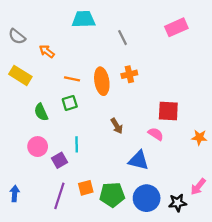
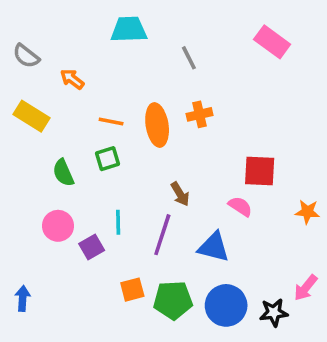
pink rectangle: (176, 27) -> (272, 42), turned 60
purple line: (59, 196) -> (162, 235), moved

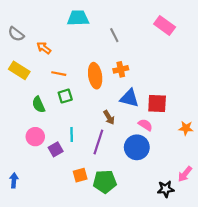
orange line: (111, 121) -> (59, 74), moved
blue triangle: (214, 247) -> (129, 98), moved
blue circle: (226, 305) -> (137, 147), moved

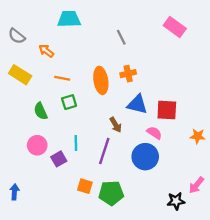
cyan trapezoid: (78, 18) -> (69, 19), moved
orange square: (80, 175) -> (85, 186), turned 32

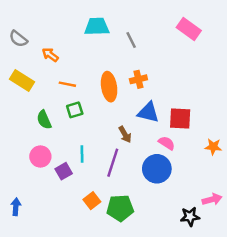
cyan trapezoid: (69, 19) -> (97, 27), moved
pink arrow: (196, 185) -> (212, 199), turned -144
orange square: (85, 186) -> (92, 201), turned 35

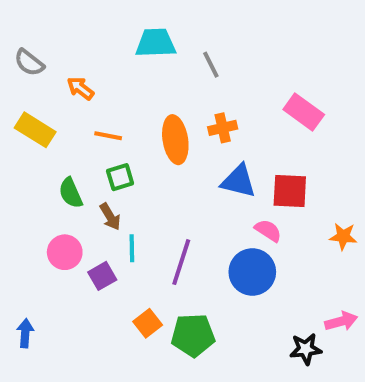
pink rectangle: (189, 29) -> (304, 112), moved
brown arrow: (125, 134) -> (110, 217), moved

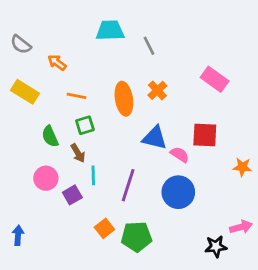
orange cross: (223, 128) -> (157, 90), turned -30
blue triangle: (239, 181) -> (155, 138), moved
pink semicircle: (268, 230) -> (180, 155), moved

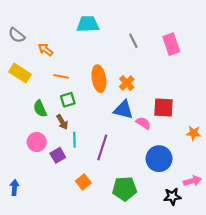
gray line: (149, 46) -> (133, 41), moved
pink rectangle: (215, 79) -> (171, 44), moved, turned 35
orange cross: (157, 90) -> (127, 83), moved
blue circle: (178, 192) -> (159, 159), moved
green pentagon: (136, 237) -> (125, 189), moved

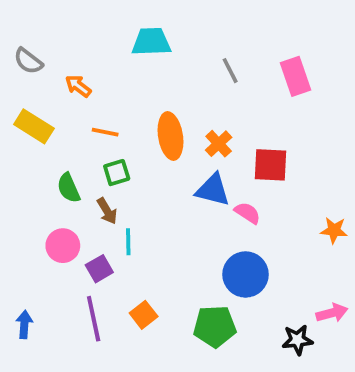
red square: (163, 108) -> (270, 165), moved
purple line: (102, 148) -> (94, 319), moved, turned -30
blue circle: (159, 159) -> (245, 274), moved

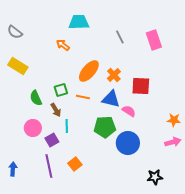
orange arrow: (78, 86) -> (63, 45), moved
orange line: (105, 132) -> (83, 97), moved
orange ellipse: (171, 136) -> (89, 71), turned 50
pink arrow: (332, 313) -> (173, 142), moved
green pentagon: (215, 326) -> (105, 127), moved

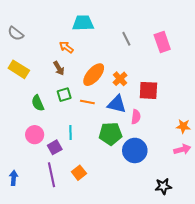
brown arrow: (56, 110) -> (59, 68), moved
pink semicircle: (129, 111) -> (136, 117), turned 64

